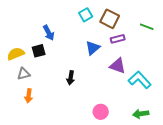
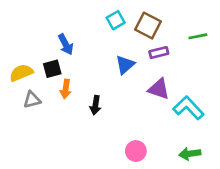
green line: (147, 27) -> (198, 36), turned -32
orange arrow: (29, 96) -> (66, 89), moved

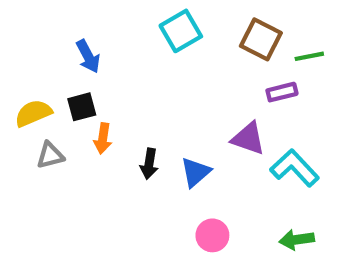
cyan square: (116, 20) -> (181, 31), size x1.4
brown square: (148, 26) -> (261, 39), moved
blue arrow: (66, 44) -> (88, 56), moved
purple rectangle: (159, 53) -> (282, 92), moved
blue triangle: (125, 65) -> (196, 172), moved

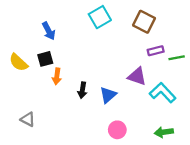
green line: (309, 56) -> (177, 58), moved
yellow semicircle: (33, 113) -> (18, 62), turned -114
gray triangle: (50, 155) -> (28, 119), moved, turned 42

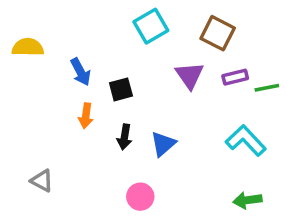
blue arrow: (49, 31) -> (81, 72), moved
black square: (45, 59) -> (121, 89), moved
yellow semicircle: (18, 62) -> (28, 47), moved, turned 138
purple triangle: (137, 76) -> (189, 75), moved, turned 36
pink circle: (117, 130) -> (140, 197), moved

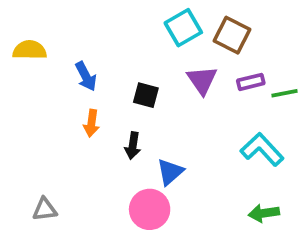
cyan square: (151, 26) -> (183, 28), moved
black square: (121, 89) -> (146, 95), moved, turned 30
blue triangle: (163, 144) -> (170, 172), moved
gray triangle: (42, 181) -> (45, 209), moved, turned -35
pink circle: (140, 197) -> (150, 209), size x1.4

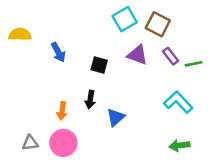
purple triangle: (202, 80) -> (137, 55), turned -35
purple rectangle: (251, 82) -> (171, 56), turned 66
orange arrow: (91, 123) -> (62, 111), moved
pink circle: (150, 209) -> (63, 143), moved

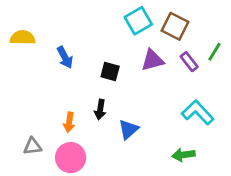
purple triangle: (137, 55) -> (152, 60), turned -35
green line: (194, 64) -> (215, 52), moved, turned -48
gray triangle: (30, 143) -> (32, 146), moved
green arrow: (180, 145) -> (183, 155), moved

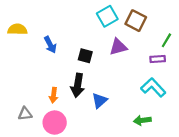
purple rectangle: (189, 62) -> (158, 59), moved, turned -56
black arrow: (100, 110) -> (78, 85), size x1.5

